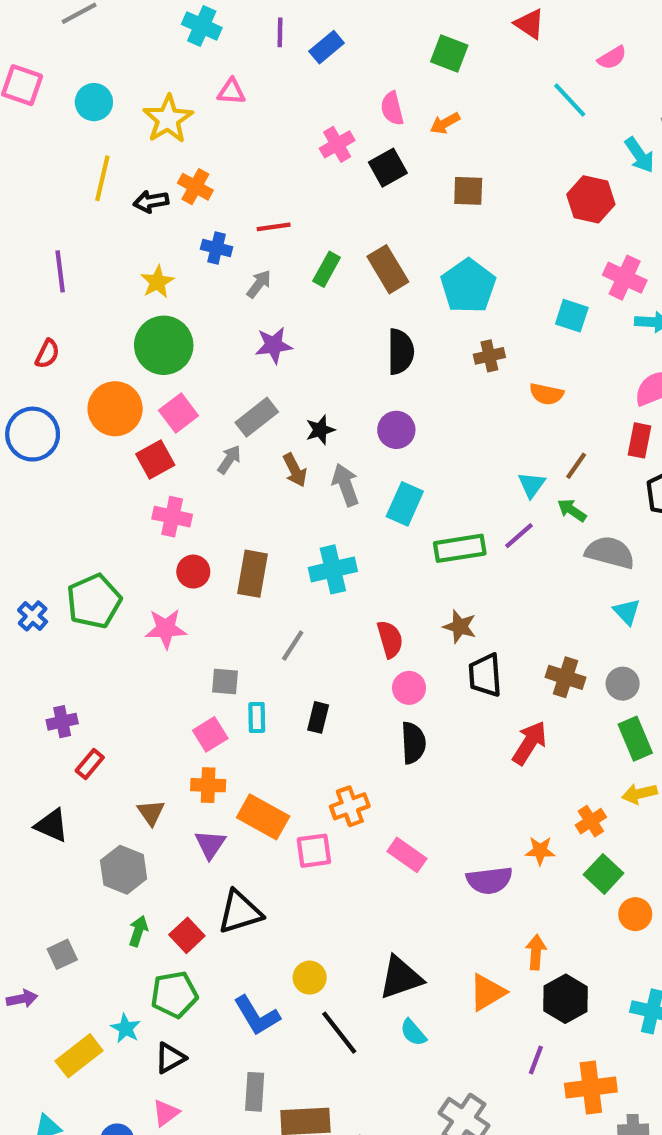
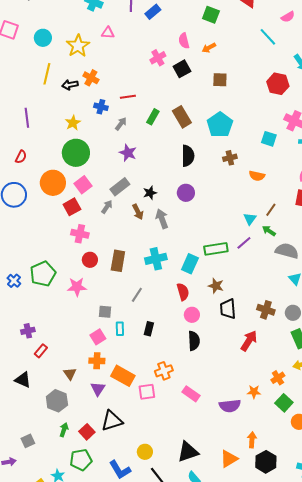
purple star: (274, 345) -> (128, 153), turned 30
cyan rectangle: (405, 504) -> (190, 264), moved

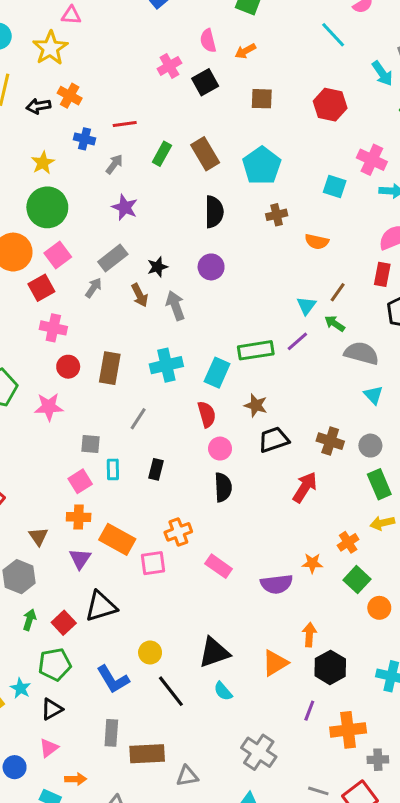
pink triangle: (108, 33) -> (71, 15), moved
red hexagon: (278, 84) -> (330, 105), moved
black trapezoid: (228, 309) -> (274, 440), turned 75

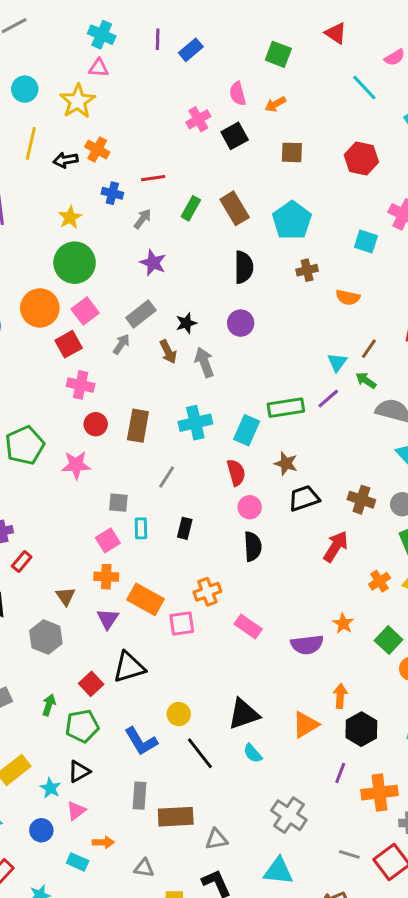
orange cross: (348, 542) -> (379, 581), moved
orange star: (312, 563) -> (343, 623), turned 30
green arrow: (29, 620) -> (49, 705), moved
cyan star: (21, 688) -> (50, 788), moved

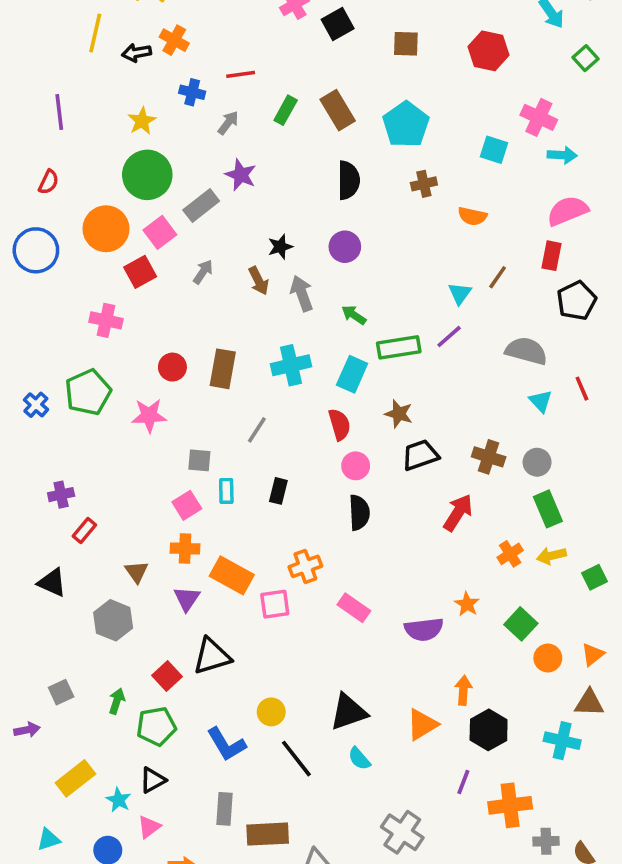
gray rectangle: (141, 314) -> (201, 205), moved
green arrow: (366, 380) -> (354, 315), moved
pink cross: (81, 385) -> (106, 320), moved

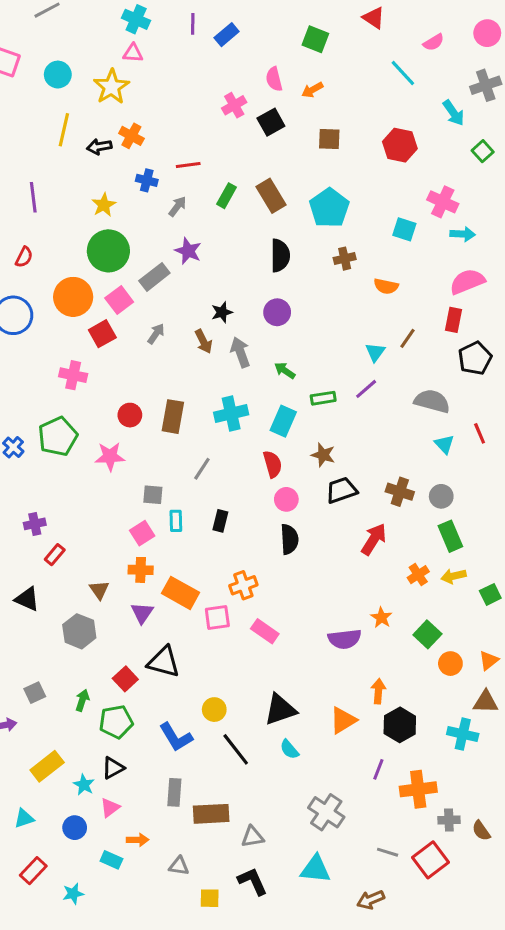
green rectangle: (399, 347) -> (323, 398), size x0.7
pink rectangle: (354, 608) -> (265, 631), moved
black triangle: (212, 656) -> (164, 662), turned 32

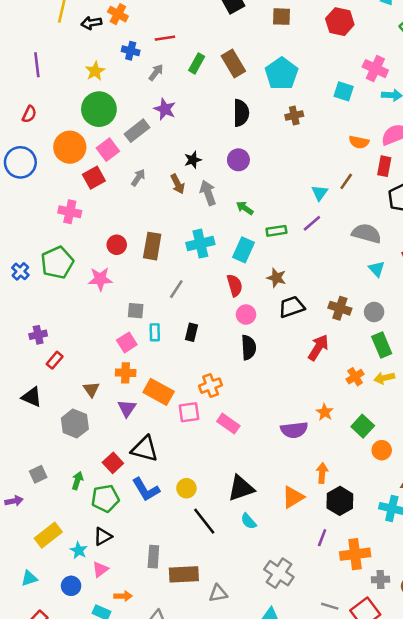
orange semicircle: (386, 286) -> (359, 142), moved
blue L-shape: (176, 737) -> (146, 489), moved

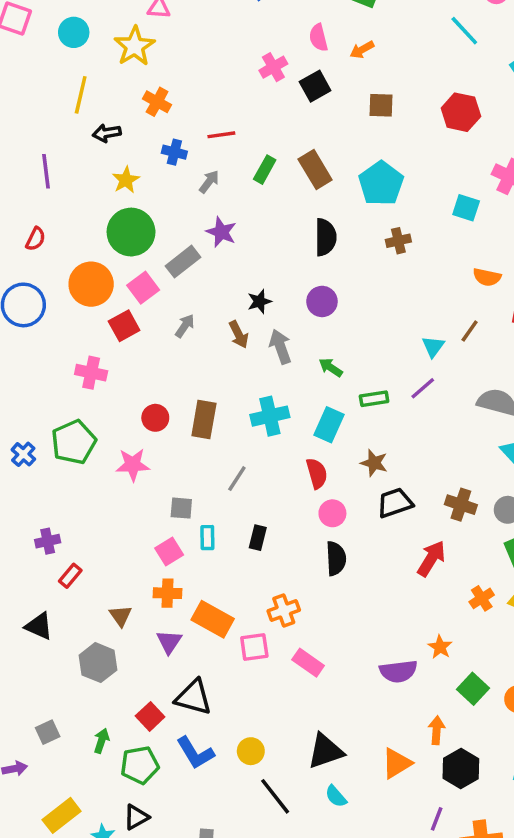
black arrow: (91, 23) -> (107, 133), moved
green square: (363, 426) -> (473, 689), moved

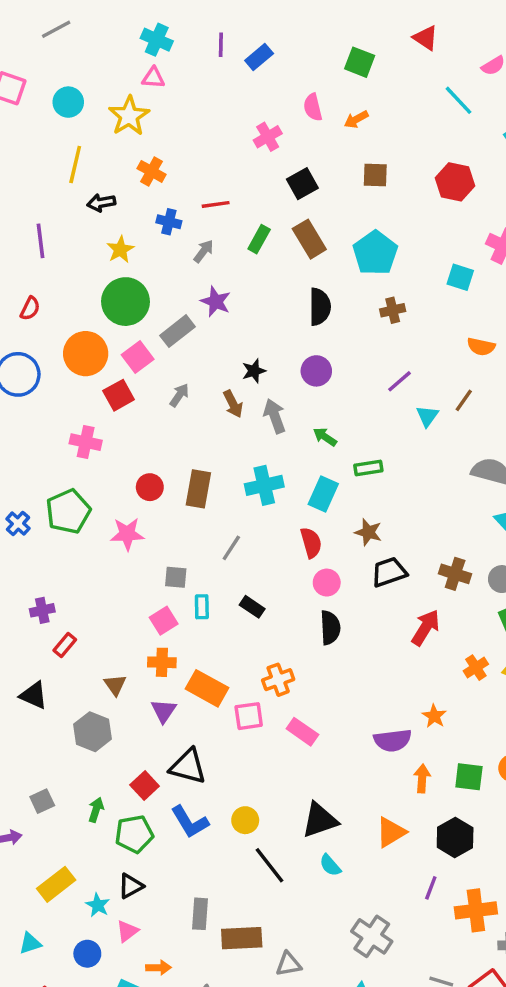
black square: (315, 86) -> (302, 184), moved
purple line: (423, 388) -> (400, 381), moved
black rectangle: (258, 538) -> (252, 607), turned -70
green square: (473, 689) -> (469, 777), moved, turned -36
orange arrow: (437, 730) -> (422, 779), moved

